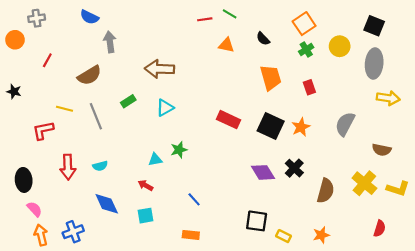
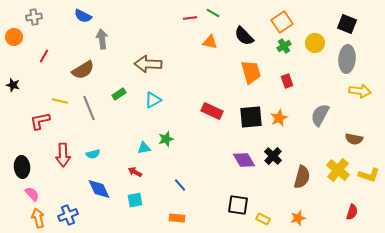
black semicircle: (263, 39) -> (244, 36), size x1.5
black square: (271, 126) -> (251, 117), turned -30

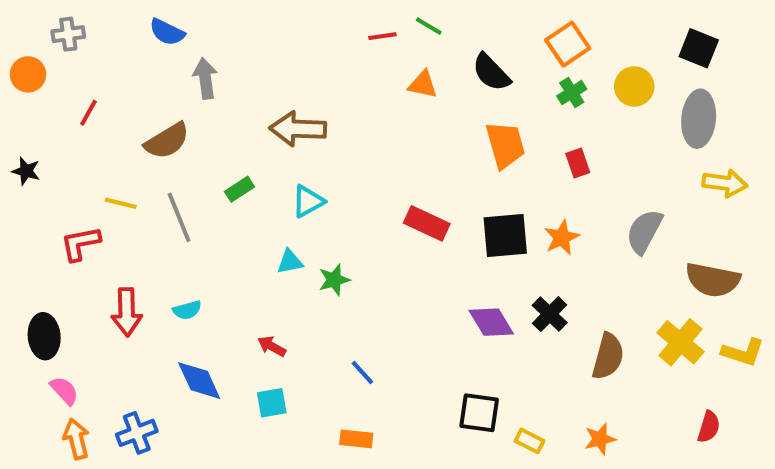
brown semicircle: (354, 139) -> (713, 280), size x1.5
cyan triangle: (144, 148) -> (290, 262), moved

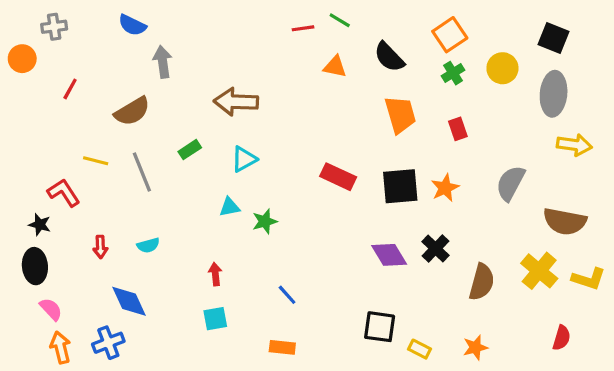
black star: (26, 171) -> (40, 225), moved
red L-shape: (80, 244) -> (64, 193), turned 68
red arrow: (127, 312) -> (100, 247), size x0.6
red arrow: (272, 346) -> (215, 274), turned 55
blue diamond: (199, 381) -> (129, 301), moved

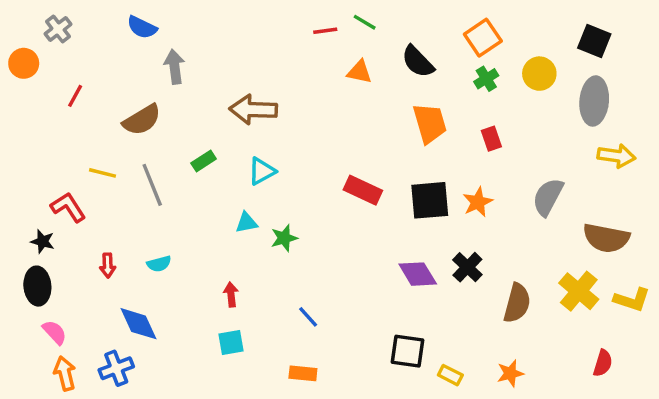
gray cross: (54, 27) -> (58, 29), turned -30

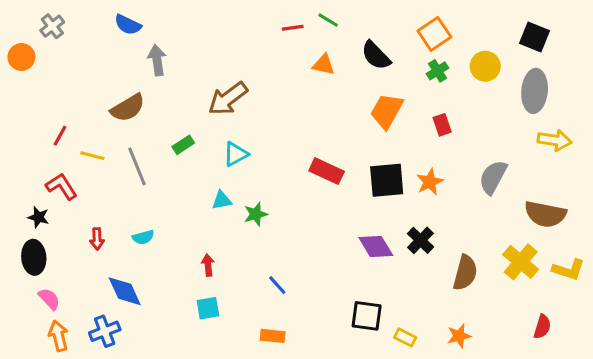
red line: (75, 96) -> (60, 136), moved
brown arrow: (253, 110) -> (228, 99), turned -39
orange trapezoid: (430, 123) -> (387, 111), turned -135

